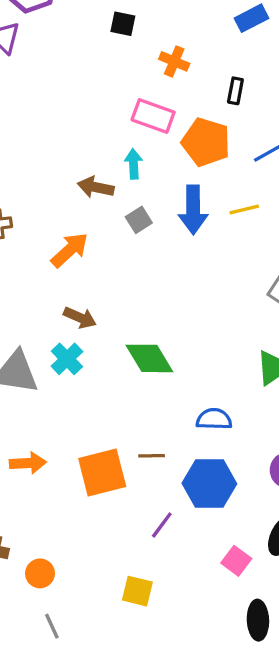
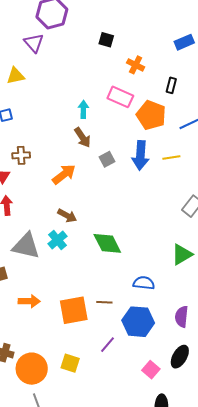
cyan arrow: (134, 164) -> (83, 109), moved
brown arrow: (96, 187) -> (83, 137), turned -140
orange circle: (40, 573) -> (32, 369), size x1.8
yellow square: (137, 591) -> (70, 363), moved

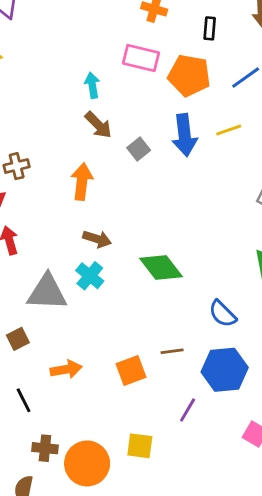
orange arrow: (64, 174) -> (82, 182), turned -35
blue semicircle: (144, 283) -> (223, 314), turned -130
orange square: (74, 310) -> (131, 370), size x0.7

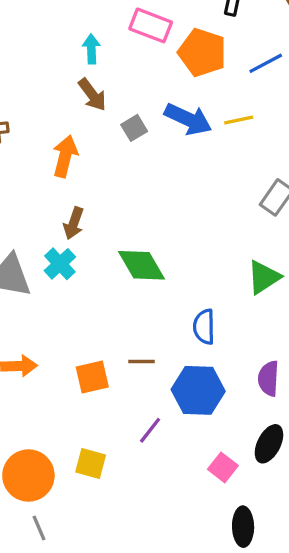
blue arrow: (185, 135) -> (188, 119), turned -66
brown arrow: (97, 239) -> (74, 223), turned 84
blue semicircle: (223, 314) -> (204, 327), turned 36

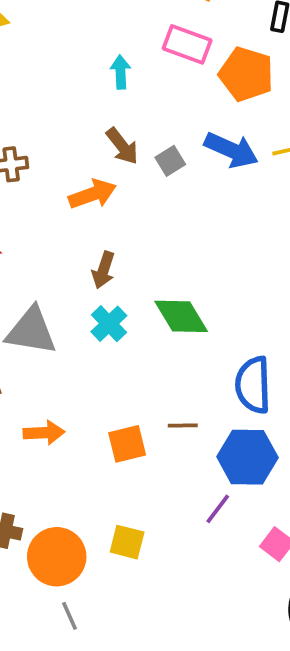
brown arrow: (92, 95) -> (122, 146), moved
orange arrow: (65, 156) -> (92, 194), turned 57
cyan cross: (60, 264) -> (109, 324), moved
blue semicircle: (204, 327) -> (253, 385), size x1.4
purple line: (150, 430) -> (218, 509), moved

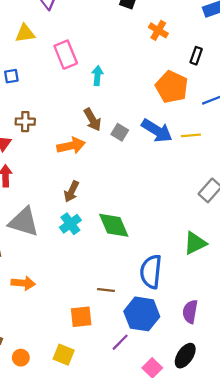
pink rectangle: (187, 44) -> (66, 55), moved, turned 40
gray square: (170, 161) -> (120, 132), turned -35
orange square: (127, 444) -> (81, 317), moved
orange circle: (57, 557) -> (21, 358), size x0.5

